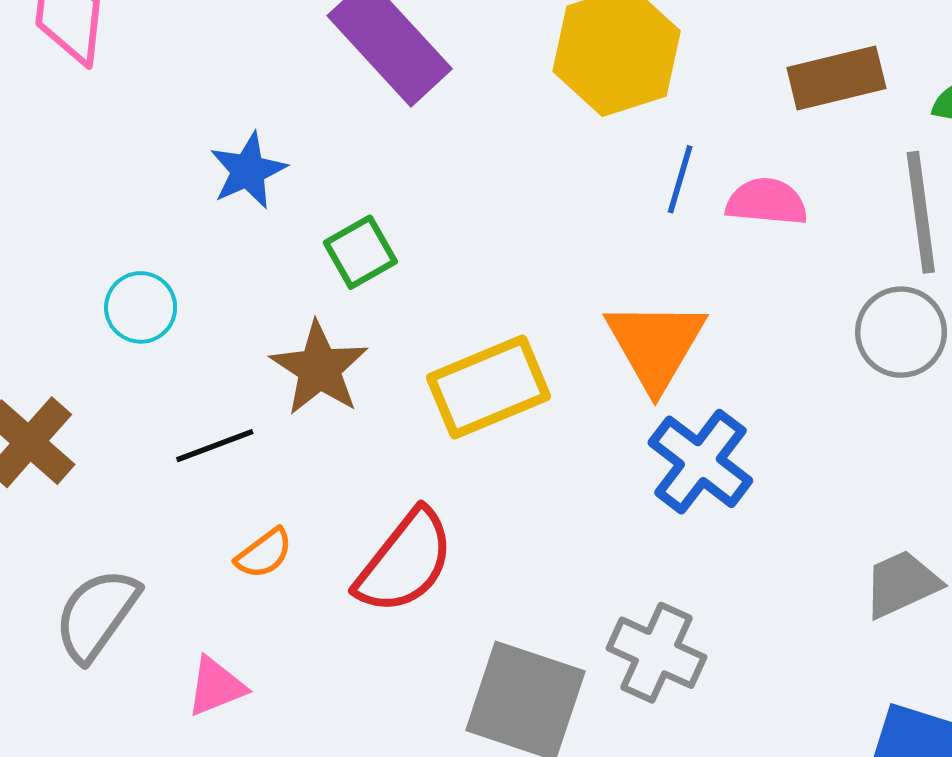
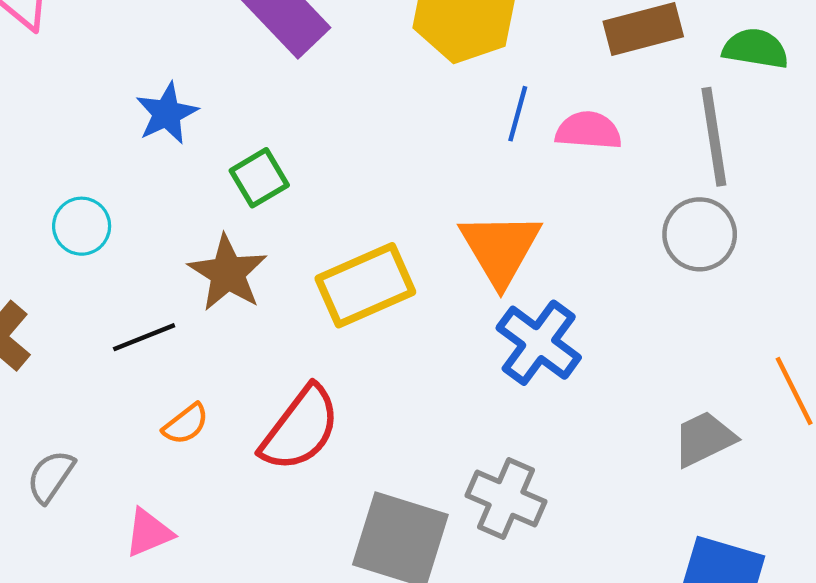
gray semicircle: (97, 615) -> (51, 476), size x0.7

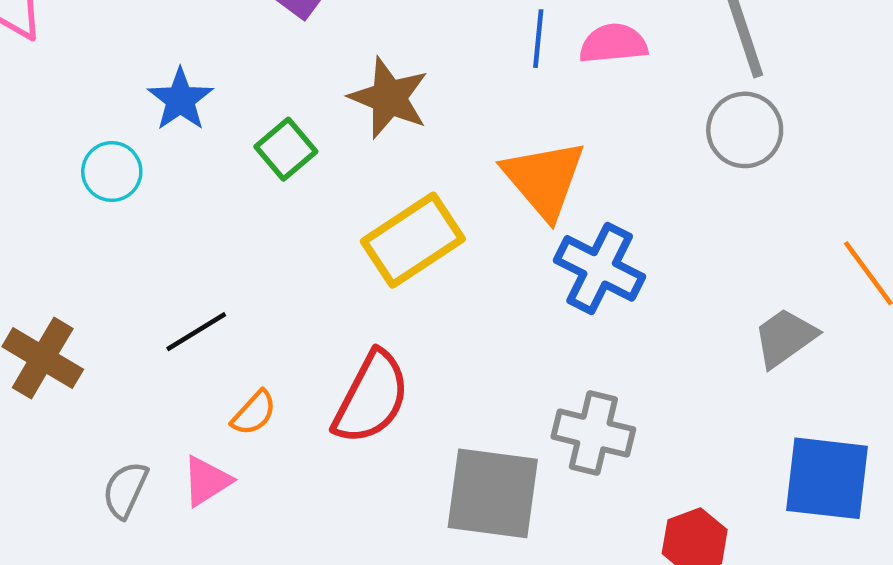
cyan circle: (82, 226) -> (112, 172), moved
brown star: (228, 273) -> (389, 98), moved
pink triangle: (149, 533) -> (207, 481), moved

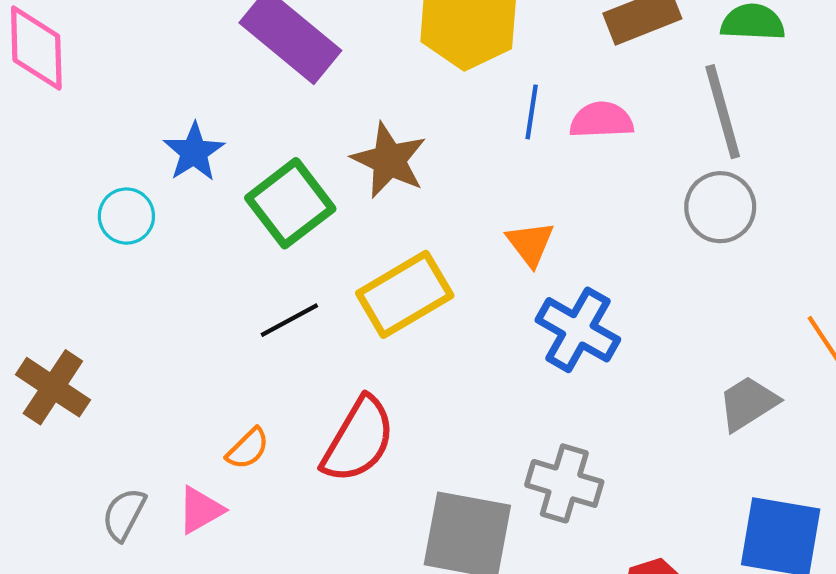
green square: (286, 149) -> (290, 203), size x1.5
orange triangle: (544, 179) -> (530, 244), size x0.6
black line: (196, 332) -> (289, 320), moved

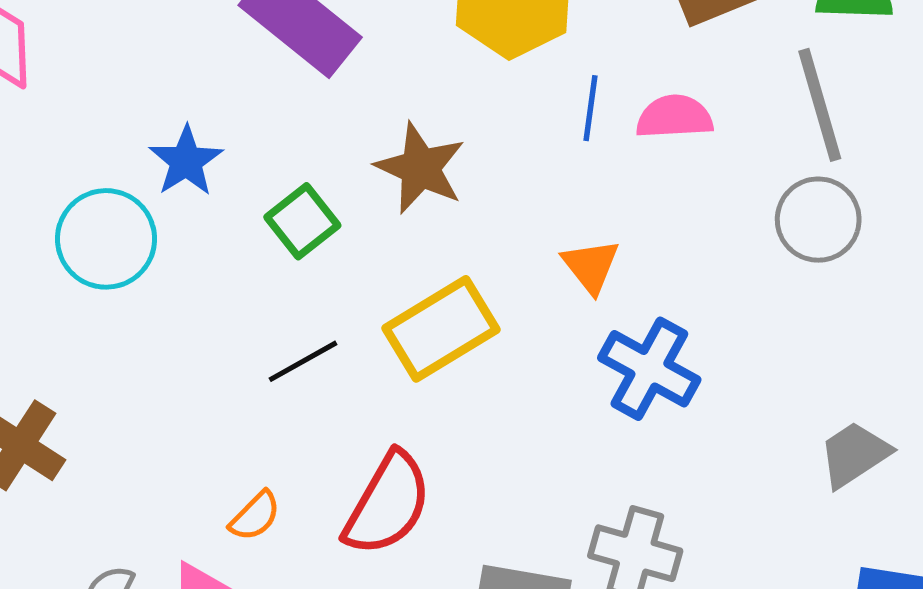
green square: (290, 203) -> (302, 221), size x0.7
cyan circle: (126, 216) -> (106, 239), size x1.5

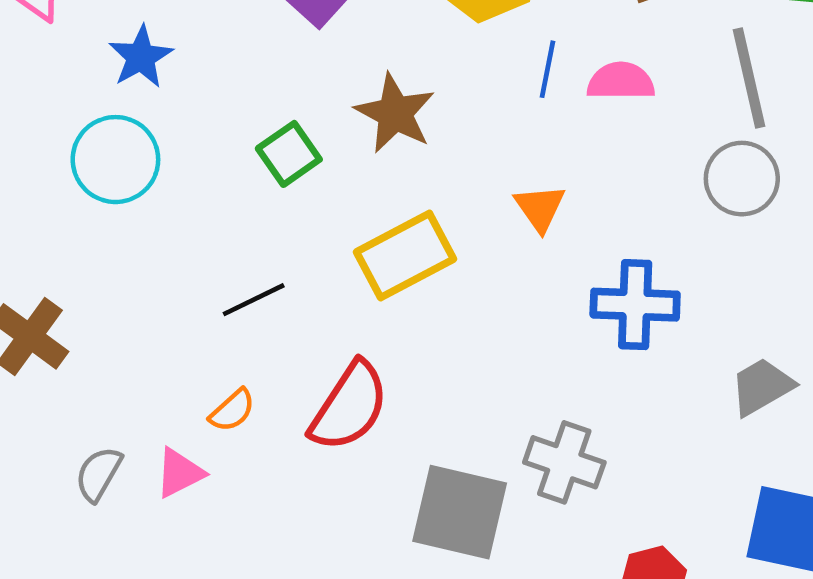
blue star: (186, 161) -> (141, 57), moved
black line: (303, 361) -> (254, 300), moved
blue cross: (649, 369) -> (635, 305), moved, turned -30

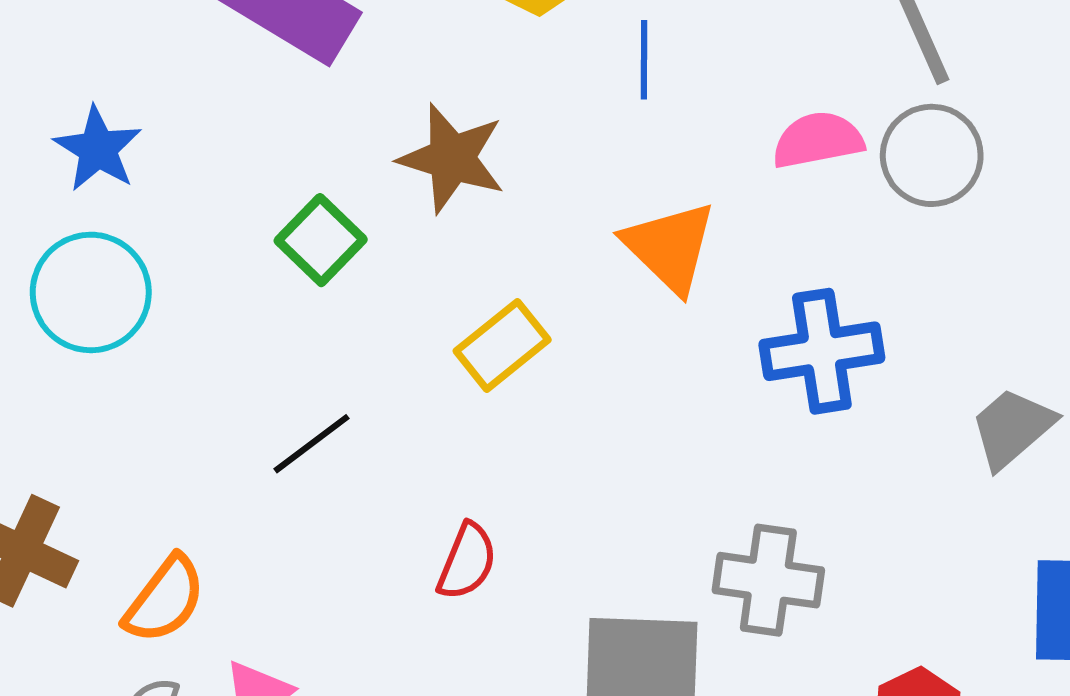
pink semicircle: (621, 81) -> (818, 140), moved
orange triangle: (540, 208) -> (670, 247), size x1.4
yellow rectangle: (405, 256) -> (502, 345), size x0.7
red semicircle: (349, 406) -> (467, 561), size x0.6
orange semicircle: (232, 410) -> (165, 600), moved, size x1.4

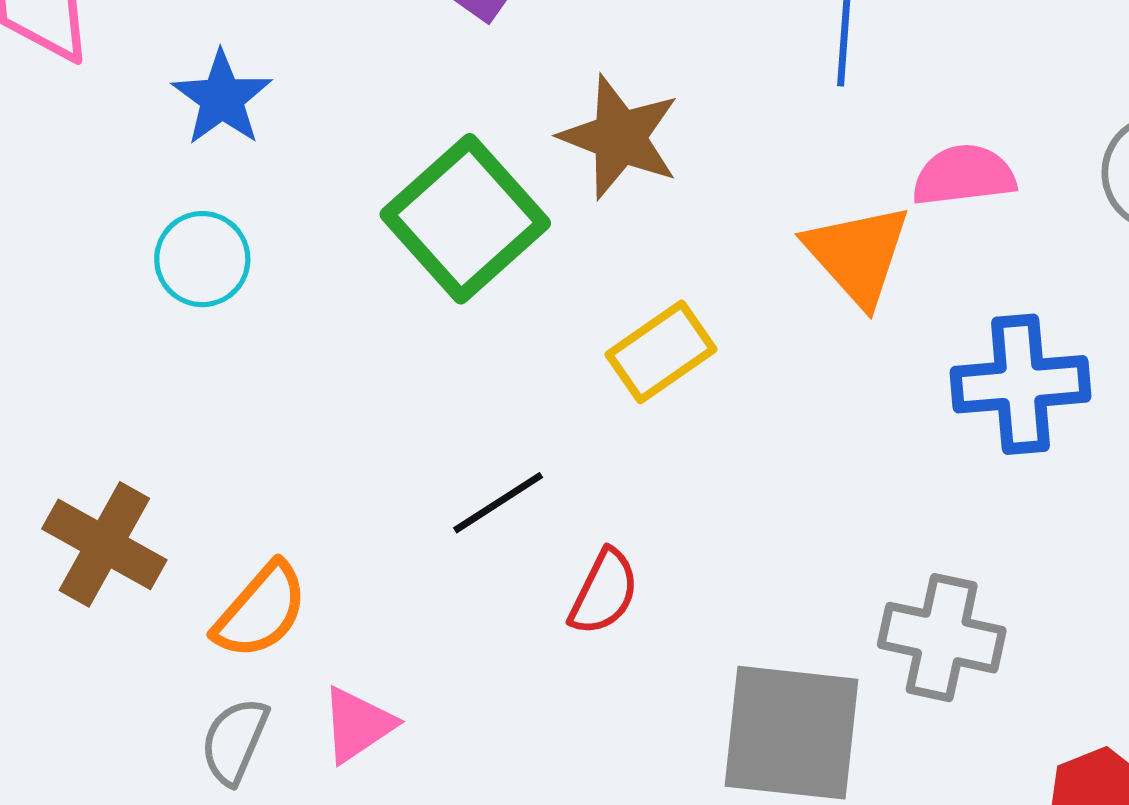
pink semicircle: (818, 140) -> (964, 175), moved
green square: (321, 240) -> (465, 219), size x1.6
cyan circle: (91, 292) -> (202, 259), size x0.7
black line: (312, 444) -> (498, 503), moved

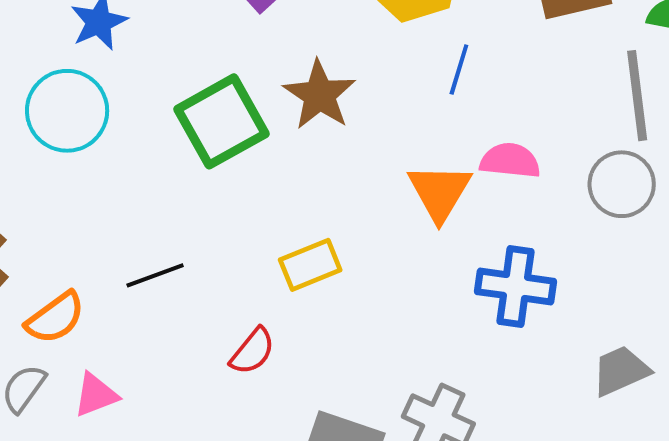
cyan circle: (202, 259) -> (67, 111), size x1.5
yellow rectangle: (661, 352) -> (310, 265), moved
black line: (498, 503) -> (155, 275), moved

